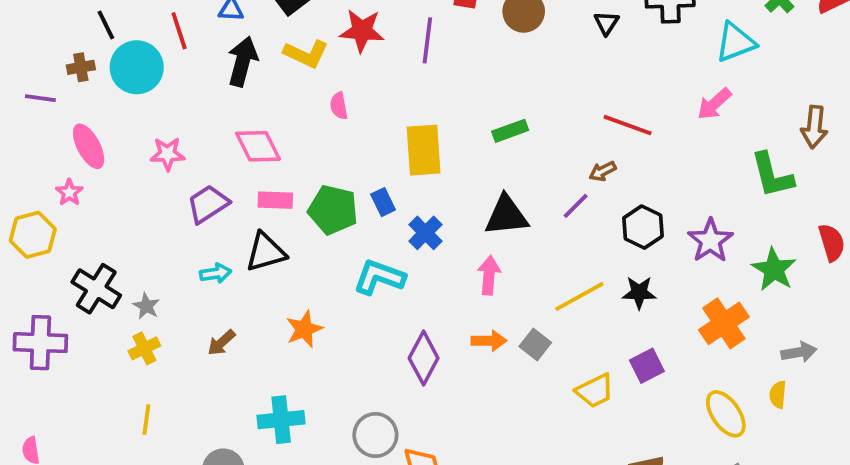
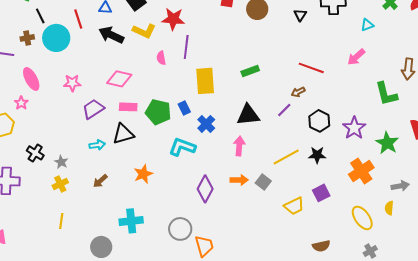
purple line: (427, 40) -> (186, 47), moved
cyan triangle: (735, 42) -> (367, 25), size x0.6
black arrow: (243, 62) -> (111, 35), turned -80
pink diamond: (258, 146) -> (119, 79), turned -50
black cross: (96, 289) -> (35, 153), size x0.7

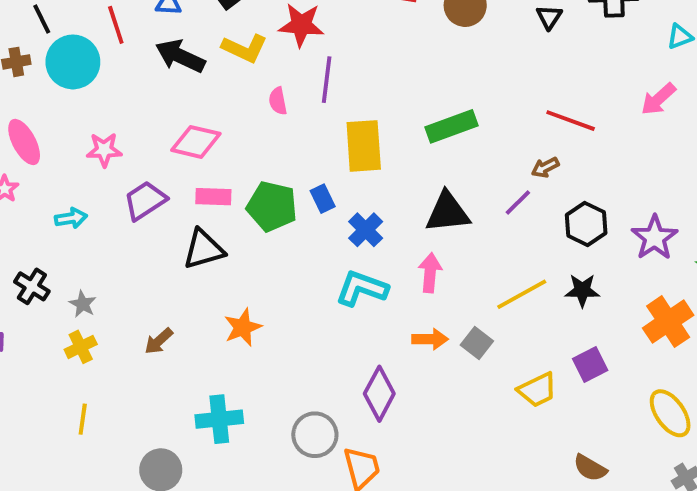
green rectangle: (250, 71) -> (452, 126), size x1.4
cyan arrow: (97, 145) -> (71, 218), moved
cyan L-shape: (182, 147) -> (362, 288), moved
purple diamond: (205, 189) -> (379, 394), moved
brown semicircle: (321, 246) -> (590, 468), turned 42

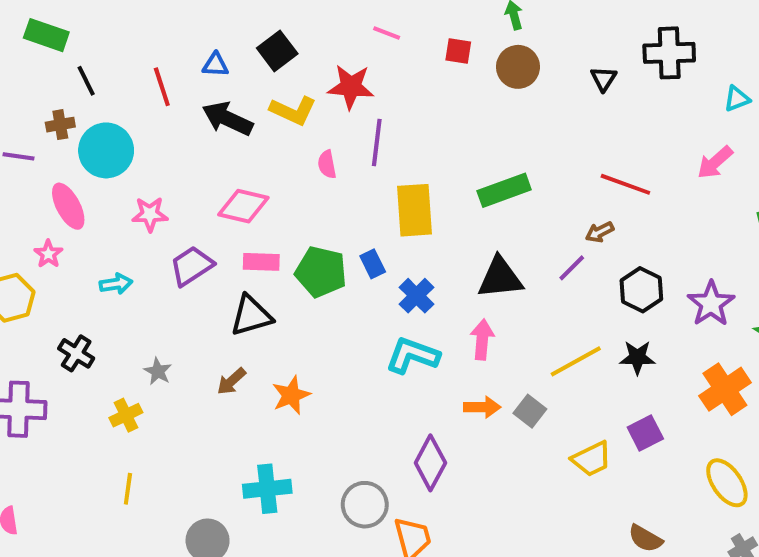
cyan circle: (73, 62) -> (106, 150), moved
gray star: (83, 304) -> (158, 371), moved
brown arrow: (159, 341) -> (231, 381), moved

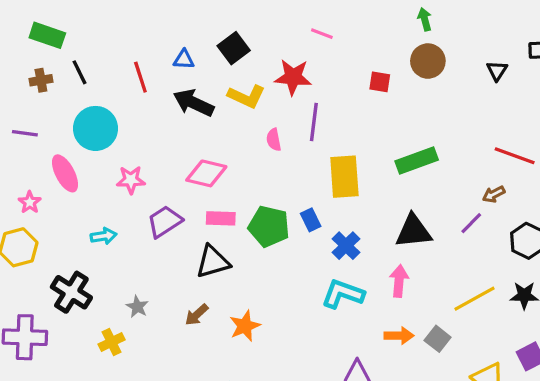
red square: (458, 51) -> (380, 82), moved
brown cross: (60, 125) -> (41, 80), moved
pink star: (48, 254) -> (30, 202), moved
black cross: (76, 353) -> (71, 292), size x1.4

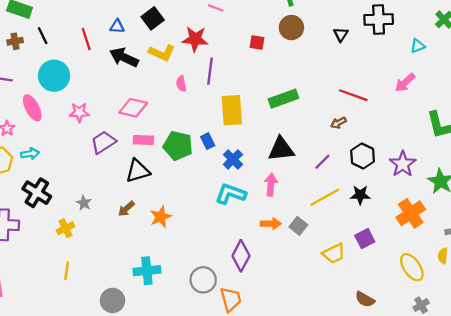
purple line: (471, 223) -> (322, 162), moved
cyan arrow: (104, 236) -> (30, 154), moved

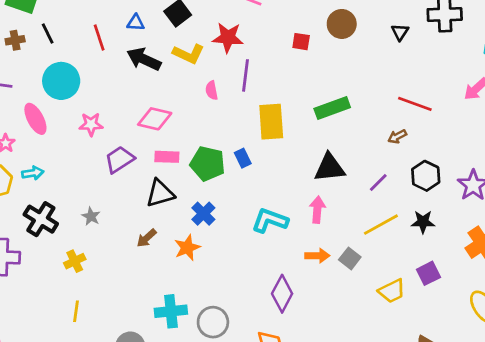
blue cross: (233, 159) -> (203, 214), moved
gray star: (84, 203) -> (91, 216), moved
gray circle: (203, 280) -> (213, 322), moved

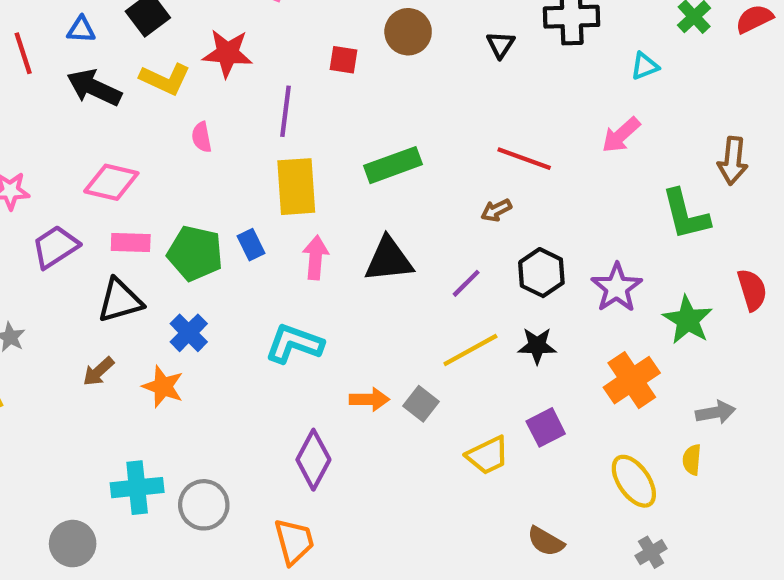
purple line: (245, 75) -> (285, 111), moved
pink arrow: (317, 210) -> (316, 258), moved
orange star: (187, 248) -> (163, 387), turned -30

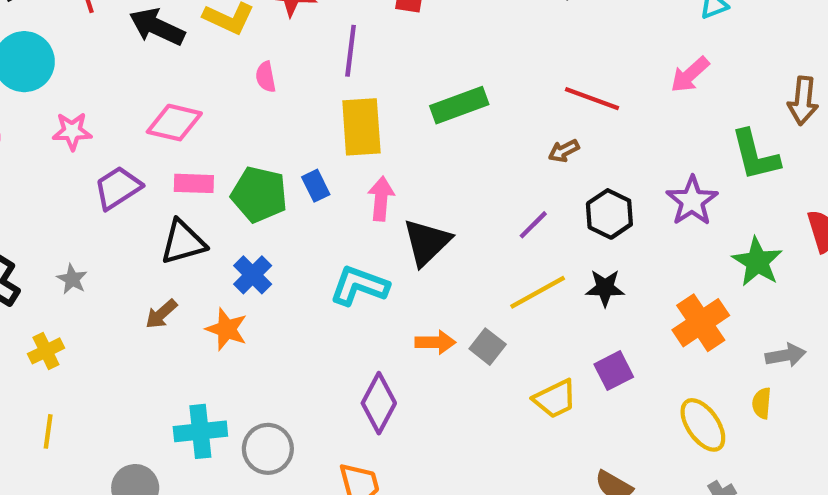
black triangle: (389, 260) -> (427, 242), moved, turned -38
purple star: (617, 288) -> (692, 201), moved

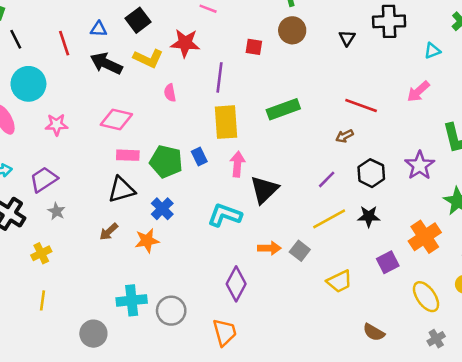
purple trapezoid: (118, 188) -> (44, 179), moved
orange star: (227, 329) -> (147, 241), turned -30
purple square: (614, 371) -> (388, 262), moved

